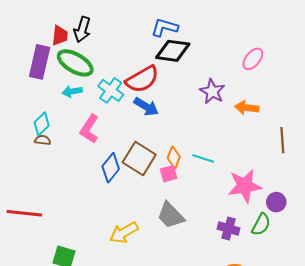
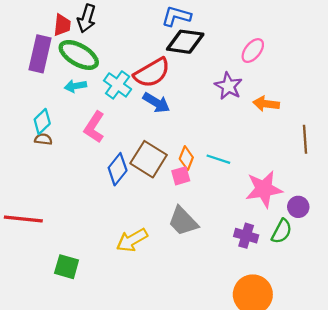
pink ellipse: (253, 59) -> (253, 51), moved

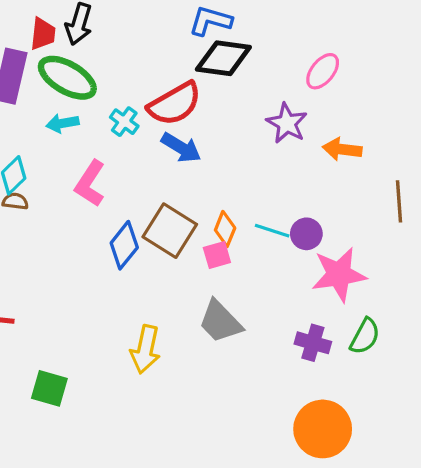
cyan cross: (118, 85) -> (124, 122), size x0.7
purple circle: (298, 207) -> (306, 234), moved
yellow arrow: (132, 240) -> (145, 349), turned -48

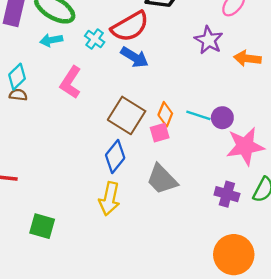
blue diamond: (124, 245) -> (115, 156), moved

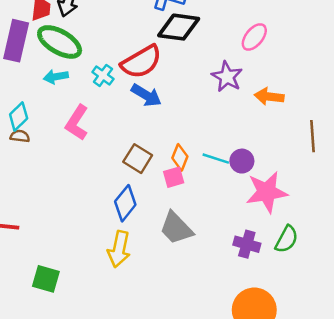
brown square: (127, 115) -> (138, 159), size x0.7

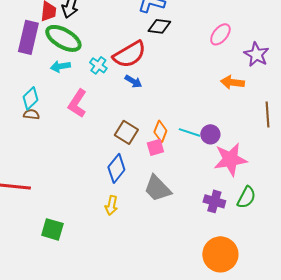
black diamond: (179, 27) -> (159, 26), size x0.7
purple star: (227, 77) -> (256, 54), moved
blue arrow: (146, 95) -> (133, 81), size x0.7
yellow arrow: (119, 249) -> (111, 205), size x0.7

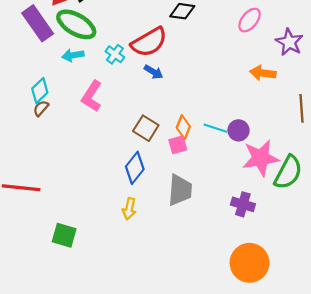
purple rectangle: (28, 37) -> (38, 23), turned -48
brown semicircle: (31, 114) -> (41, 108), turned -56
gray trapezoid: (157, 188) -> (180, 190), turned -132
green semicircle: (246, 197) -> (288, 172), moved, size x1.4

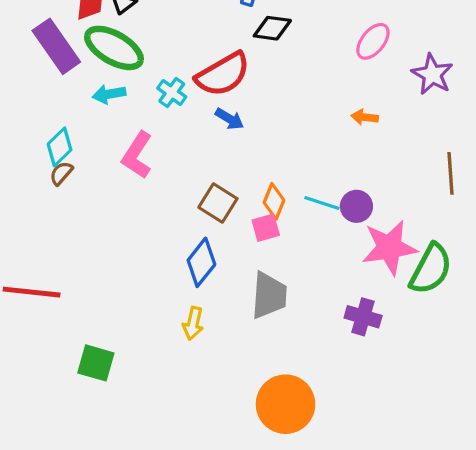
orange arrow: (263, 73) -> (365, 117), moved, size x0.7
orange circle: (250, 263) -> (286, 404), moved

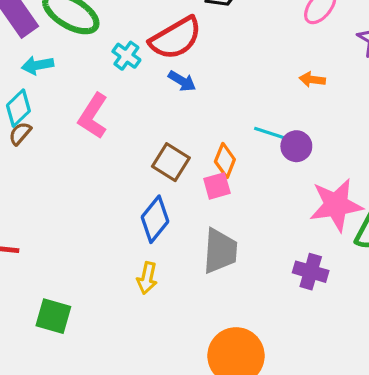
cyan arrow: (109, 94) -> (37, 65), moved
cyan line: (322, 203) -> (271, 133), moved
purple circle: (356, 206) -> (296, 146), moved

